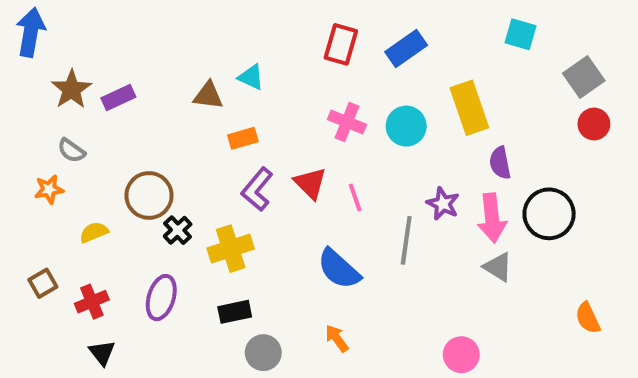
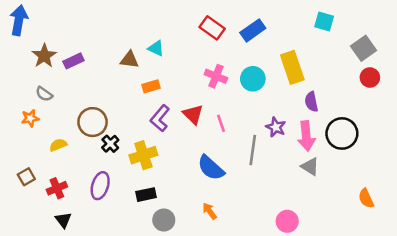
red rectangle: (341, 44) -> (212, 28), turned -70

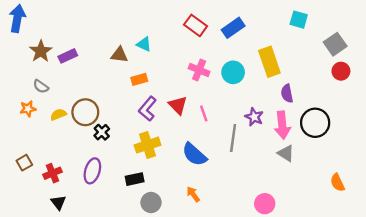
yellow semicircle: (58, 145) -> (58, 115), moved
yellow cross: (143, 155) -> (147, 145), moved

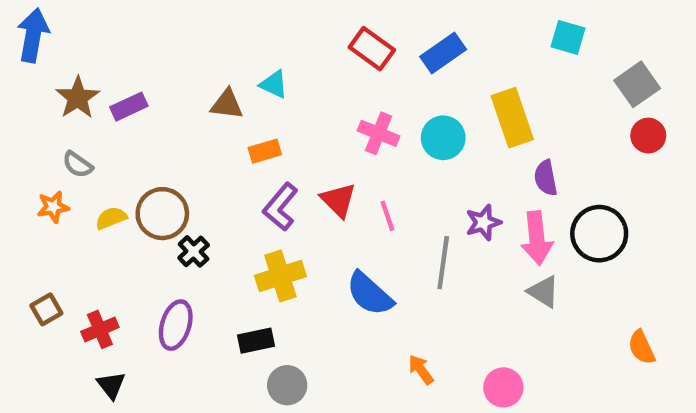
purple star: (254, 117) -> (483, 222), turned 30
orange arrow: (193, 194) -> (421, 370), moved

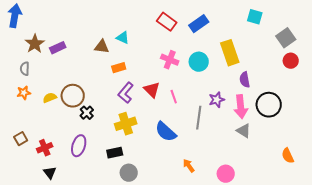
gray semicircle: (78, 165) -> (25, 69), moved, turned 56

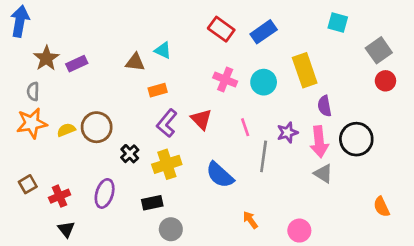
orange star: (24, 93) -> (32, 123), size x1.6
pink line: (174, 97) -> (245, 127), moved
black cross: (87, 113) -> (130, 154), moved

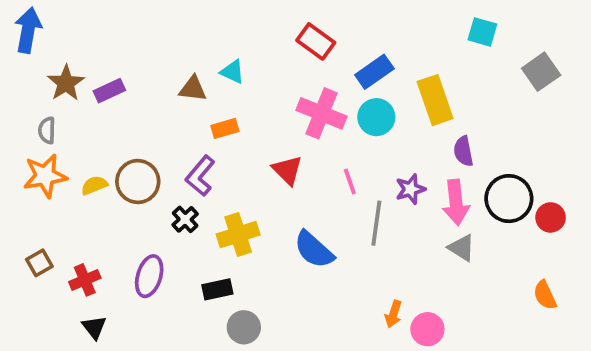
blue rectangle: (264, 32) -> (374, 72), moved
pink cross: (225, 80) -> (321, 113), size x1.4
red circle: (385, 81) -> (551, 217), moved
purple L-shape: (167, 123) -> (200, 176), moved
orange arrow: (250, 220) -> (393, 314), moved, turned -126

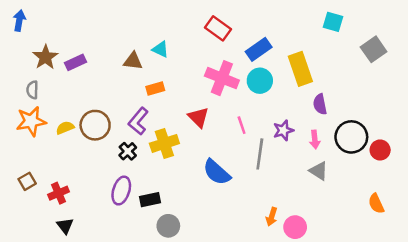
blue arrow: (28, 30) -> (19, 21), size x0.7
pink arrow: (456, 202) -> (315, 140), size x0.6
yellow cross: (238, 235) -> (164, 143), moved
purple ellipse: (149, 276) -> (121, 191), moved

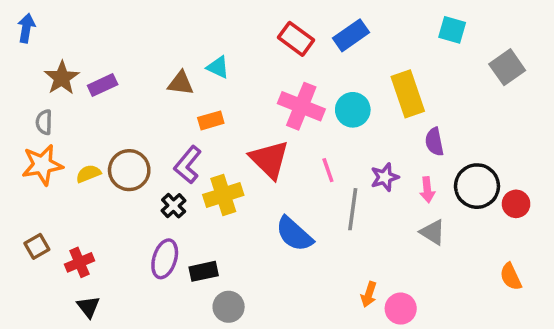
blue rectangle: (259, 49) -> (351, 35), moved
red triangle: (198, 117) -> (269, 159), size x1.4

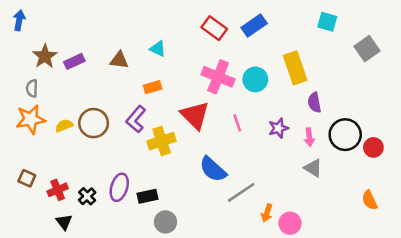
brown triangle: (181, 83) -> (119, 60), moved
black cross: (174, 206) -> (87, 196), moved
gray line: (353, 209) -> (241, 192), moved, turned 48
brown square: (37, 246) -> (27, 178), turned -36

